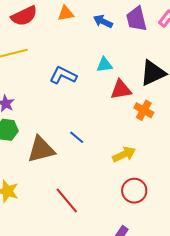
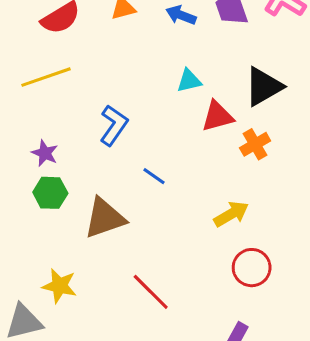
blue L-shape: (63, 75) -> (114, 125), moved, turned 104
orange cross: (144, 110) -> (255, 144), turned 36
blue line: (77, 137) -> (154, 176), moved

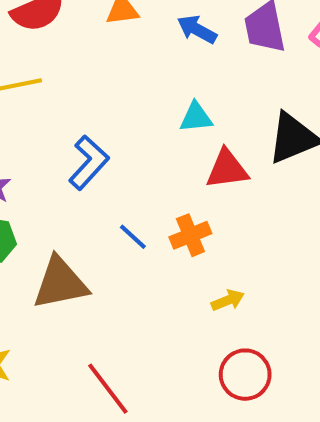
orange cross: (255, 144) -> (190, 235), moved
yellow arrow: (231, 214) -> (228, 300), size x0.7

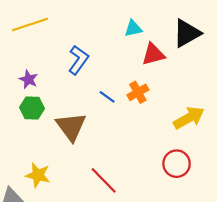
brown triangle: (60, 283) -> (71, 127), turned -48
yellow arrow: (228, 300) -> (189, 118), moved, size x1.8

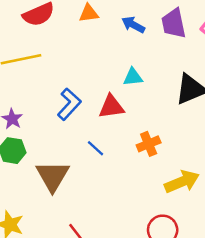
red triangle: (153, 54) -> (111, 107), moved
orange cross: (138, 92) -> (149, 144), moved

